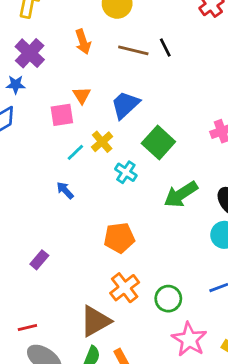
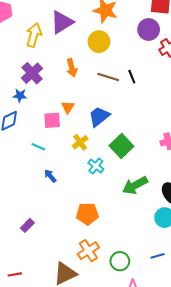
cyan line: (75, 152) -> (38, 147), moved, turned 64

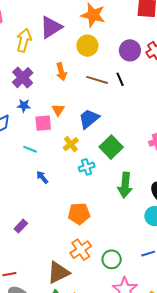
purple circle: (149, 29) -> (130, 50), moved
blue star: (20, 95) -> (24, 106), moved
cyan cross: (96, 166) -> (87, 167), turned 35
green arrow: (135, 185) -> (125, 185), turned -55

